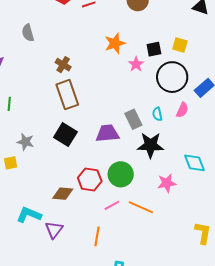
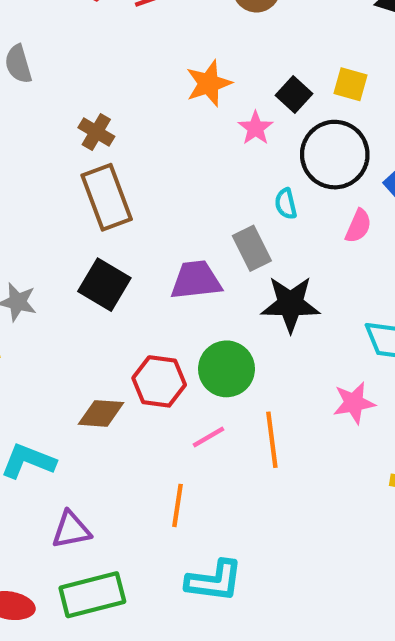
black square: (154, 49) -> (294, 94), turned -35
cyan semicircle: (157, 114) -> (286, 204), moved
pink star: (167, 183) -> (354, 403), moved
orange line: (141, 207) -> (272, 440), turned 60
purple triangle: (54, 230) -> (71, 530), moved, turned 42

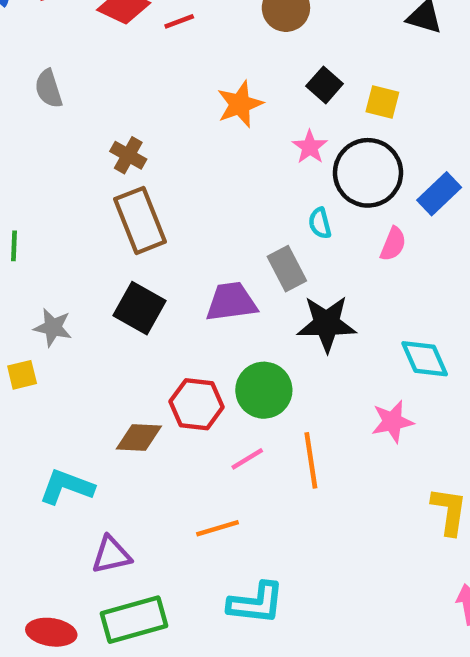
black square: (294, 94) -> (325, 85), moved
pink star: (256, 128) -> (310, 147), moved
orange line: (177, 505) -> (218, 528), turned 66

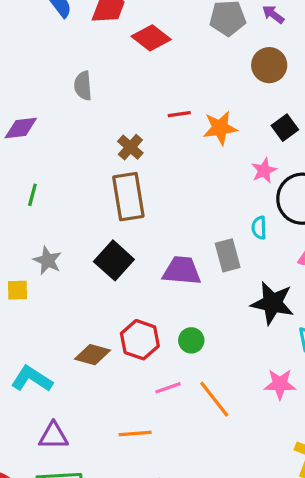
red line: (179, 21) -> (179, 114), moved
black star: (327, 324) -> (272, 303), moved
green circle: (264, 390) -> (191, 340), size x0.6
orange line: (311, 460) -> (214, 399), turned -42

